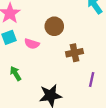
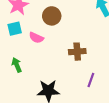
brown circle: (54, 26) -> (52, 16), moved

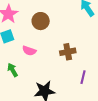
pink semicircle: (36, 38) -> (29, 51), moved

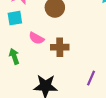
brown cross: (68, 52) -> (60, 47), moved

